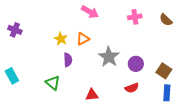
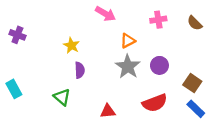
orange triangle: (83, 39) -> (128, 41), moved
purple circle: (136, 64) -> (159, 65), moved
red semicircle: (132, 88) -> (155, 103), size x1.5
blue rectangle: (167, 93) -> (196, 109), turned -49

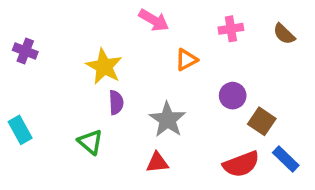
yellow star: (71, 45) -> (104, 66), size x1.5
gray star: (128, 67) -> (168, 120), moved
brown square: (192, 83) -> (262, 121), moved
red semicircle: (155, 103) -> (241, 164), moved

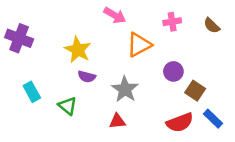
purple cross: (25, 51) -> (19, 38), size x1.5
orange triangle: (186, 60) -> (139, 45), size x1.5
purple semicircle: (116, 102) -> (87, 77), turned 108
cyan rectangle: (20, 130) -> (32, 92), moved

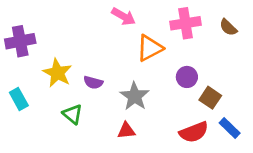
pink cross: (172, 22) -> (186, 23), size x1.5
purple cross: (19, 38) -> (20, 41), turned -32
yellow star: (78, 50) -> (57, 73), moved
cyan rectangle: (32, 92) -> (19, 99), moved

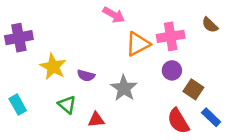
pink cross: (186, 23) -> (171, 36), moved
cyan rectangle: (19, 99) -> (18, 105), moved
red triangle: (126, 131) -> (96, 120), moved
red semicircle: (194, 132) -> (178, 121), turned 80

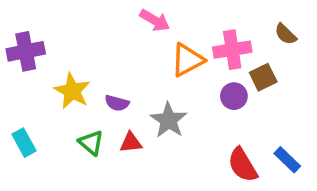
brown square: (193, 89) -> (263, 77), moved, turned 30
red triangle: (96, 120) -> (131, 143), moved

